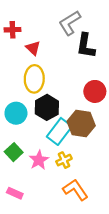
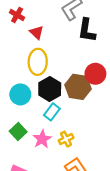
red cross: (13, 30) -> (17, 15), turned 32
brown hexagon: (81, 123) -> (78, 87), moved
cyan rectangle: (59, 131) -> (52, 112), moved, size x0.7

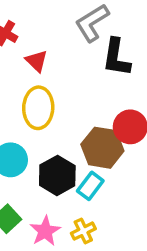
black hexagon: (50, 89) -> (57, 175), moved
cyan rectangle: (52, 112) -> (90, 186), moved

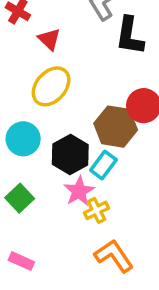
yellow ellipse: (38, 108) -> (51, 86), turned 39
pink star: (45, 231) -> (79, 191), moved

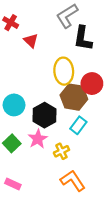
yellow ellipse: (51, 86) -> (64, 71), moved, turned -45
cyan rectangle: (103, 165) -> (78, 125), moved
pink star: (79, 191) -> (38, 139), moved

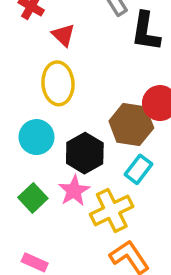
yellow ellipse: (64, 71) -> (58, 83), moved
yellow cross: (61, 151) -> (112, 210), size x1.6

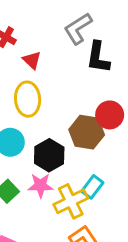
cyan rectangle: (138, 169) -> (92, 187), moved
pink star: (74, 191) -> (41, 185), turned 30

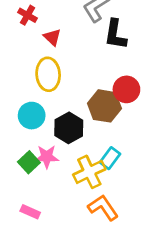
pink star: (41, 185) -> (47, 157), moved

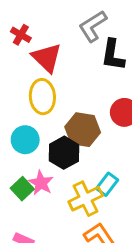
red triangle: (52, 37) -> (47, 58), size x1.6
brown hexagon: (104, 106) -> (83, 130), moved
pink star: (47, 157) -> (41, 183), turned 30

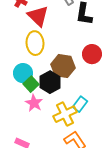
green square: (22, 189) -> (31, 84), moved

